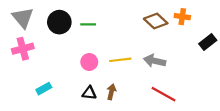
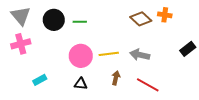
black rectangle: (208, 42) -> (188, 49), moved
pink circle: (89, 62) -> (81, 56), size x1.5
brown arrow: (111, 92) -> (116, 78), moved

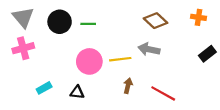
orange cross: (165, 15) -> (198, 17), moved
gray arrow: (140, 55) -> (149, 49), moved
black triangle: (81, 84) -> (77, 92), moved

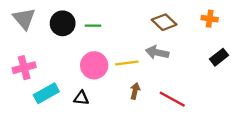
pink cross: (23, 48) -> (24, 68), moved
cyan rectangle: (44, 88) -> (46, 93), size x1.5

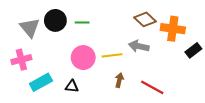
gray triangle: (24, 19) -> (30, 28), moved
orange cross: (210, 19) -> (173, 29), moved, size x1.6

